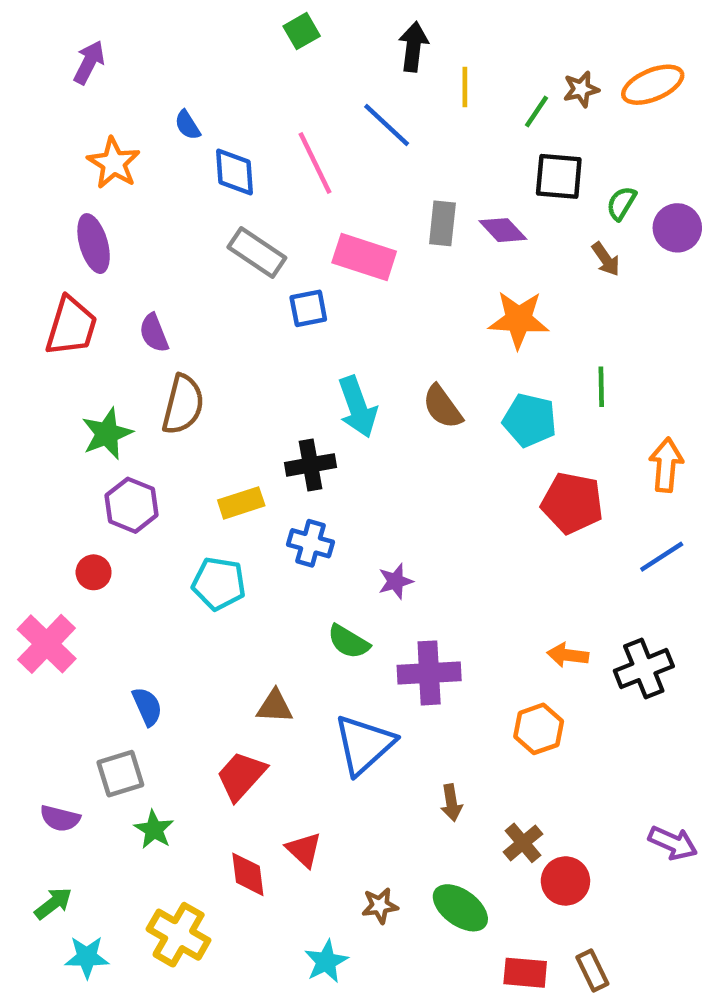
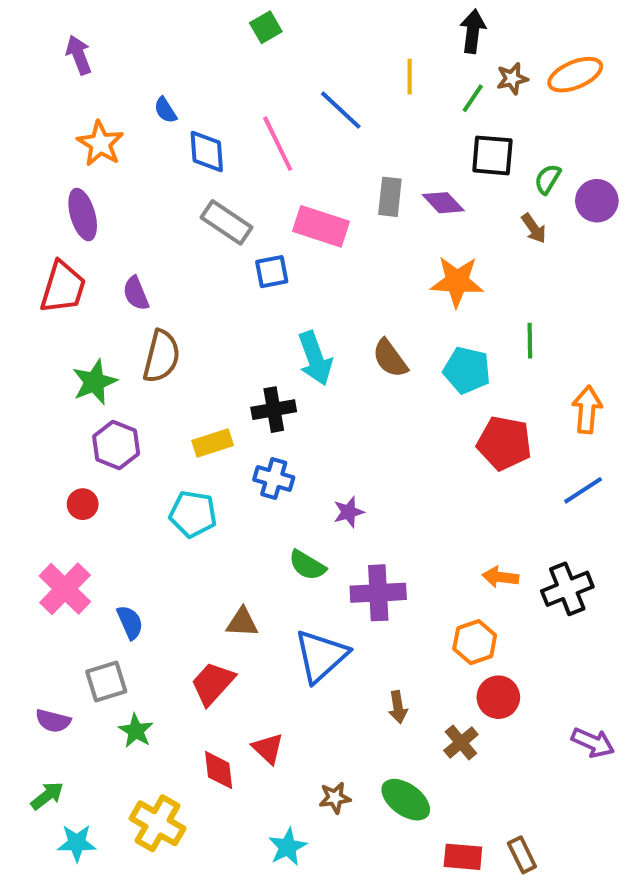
black arrow: (413, 47) -> (473, 31), moved
purple arrow: (89, 62) -> (79, 55), turned -48
pink cross: (47, 644) -> (65, 589), moved
red circle: (565, 881) -> (498, 697), moved

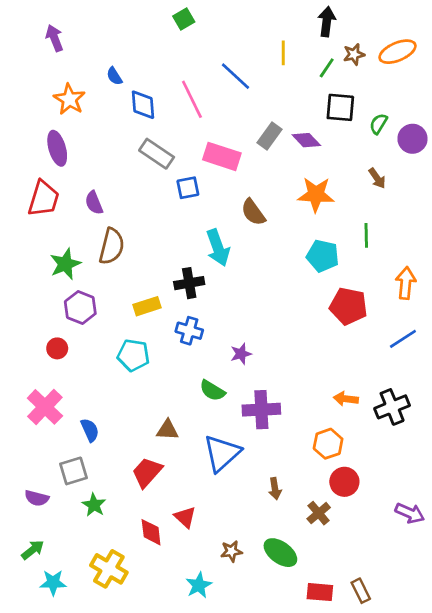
gray rectangle: (390, 197) -> (270, 136), turned 30
brown arrow: (534, 228) -> (377, 178), moved
brown semicircle: (390, 358) -> (253, 212), moved

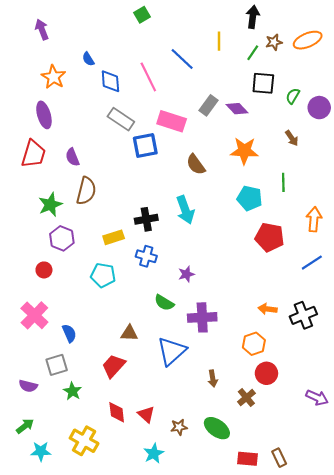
blue square: (188, 188) -> (145, 146), size x1.4
cyan arrow: (218, 248) -> (185, 210), moved
red triangle: (185, 517) -> (146, 414), moved

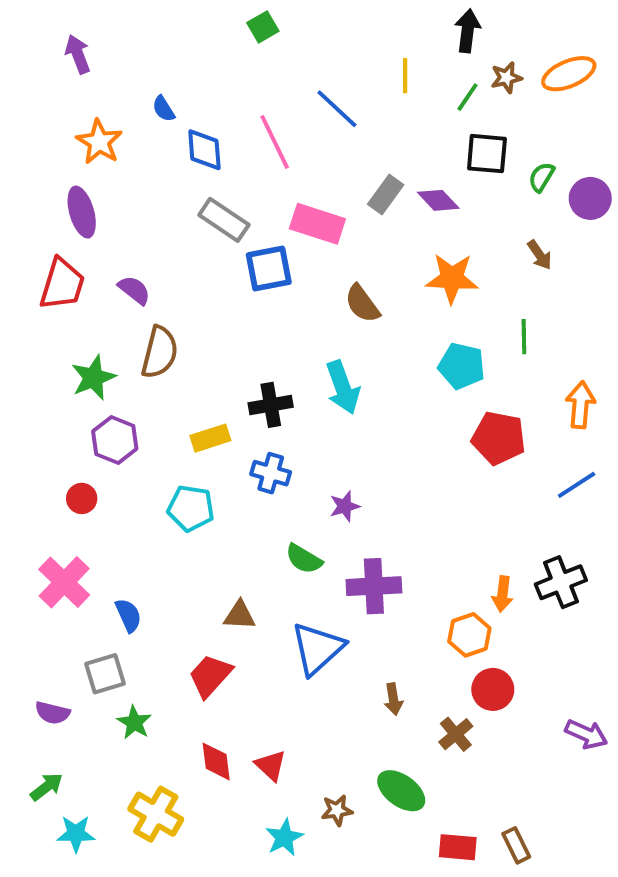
purple semicircle: (72, 157) -> (134, 290), turned 150
orange arrow: (268, 309) -> (503, 594), moved, turned -90
brown star: (179, 427) -> (337, 810), moved

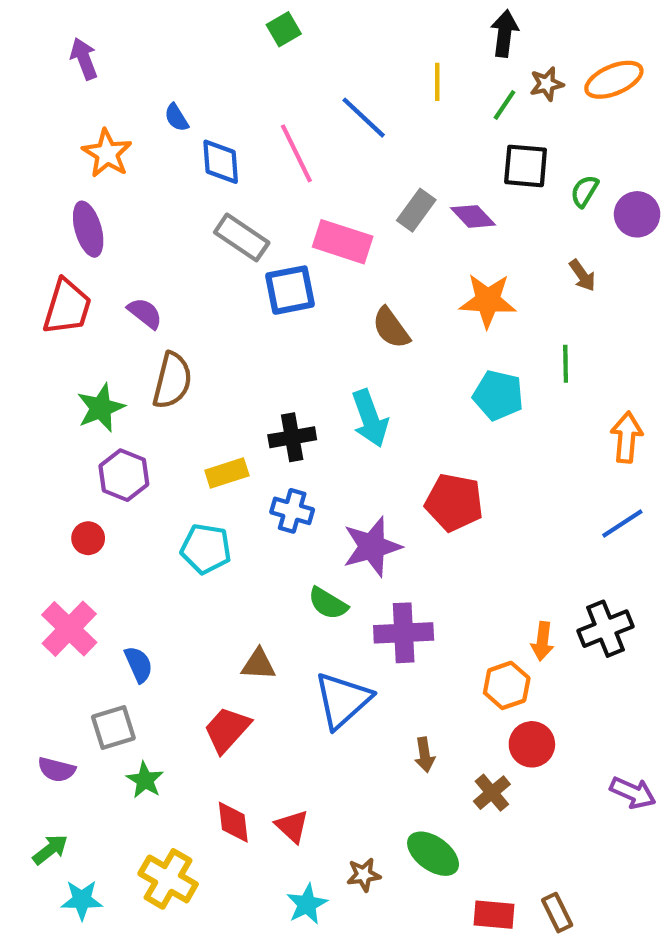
red pentagon: (499, 438) -> (454, 502), moved
purple star: (345, 506) -> (372, 547), size x1.8

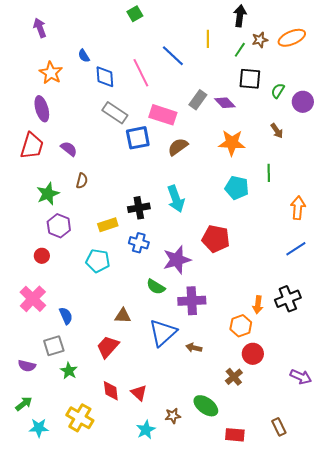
brown semicircle: (391, 328) -> (178, 147), moved, turned 90
brown semicircle: (172, 380) -> (82, 181), size x0.6
brown arrow: (425, 755) -> (194, 348), moved, turned 112
brown rectangle: (557, 913) -> (279, 427), moved

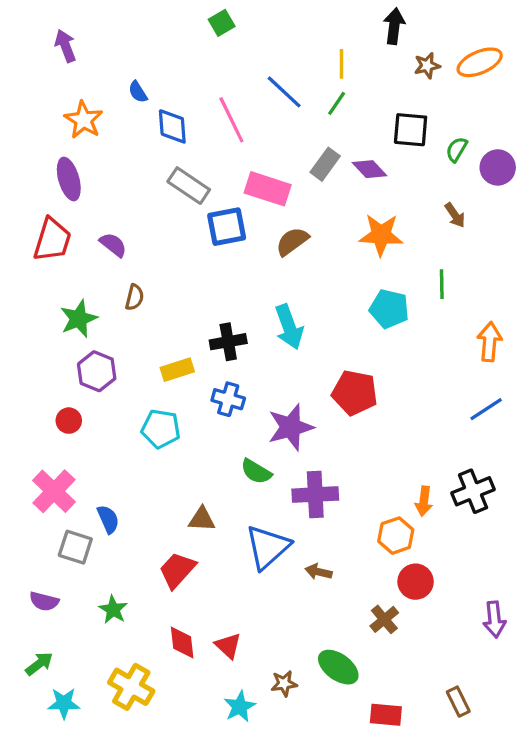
green line: (240, 50) -> (337, 103), moved
gray square: (54, 346) -> (75, 547), moved, turned 35
purple arrow: (301, 377) -> (494, 619), turned 60

